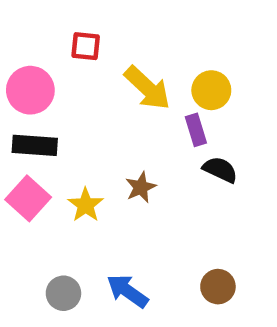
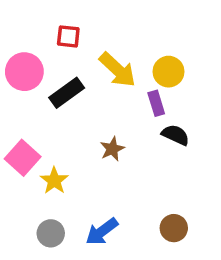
black rectangle: (35, 145) -> (67, 93), moved, turned -40
yellow star: (86, 205) -> (54, 181), moved
blue arrow: (127, 291) -> (102, 232), turned -72

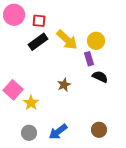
pink circle: (24, 72) -> (14, 15), moved
black rectangle: (67, 93) -> (38, 42), moved

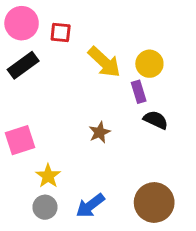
black rectangle: (38, 42) -> (23, 65), moved
pink square: (13, 90) -> (20, 140), turned 30
yellow star: (31, 103) -> (48, 176), moved
brown circle: (99, 130) -> (154, 202), size x1.6

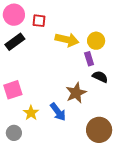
yellow arrow: (104, 62) -> (67, 40), turned -30
brown star: (100, 132) -> (76, 93), moved, size x1.5
blue arrow: (90, 206) -> (58, 112), moved, turned -90
gray circle: (45, 207) -> (14, 133), moved

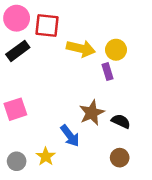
red square: (39, 21) -> (47, 25), size x1.5
black semicircle: (100, 77) -> (121, 121), moved
yellow star: (31, 113) -> (46, 156), moved
brown circle: (99, 130) -> (120, 158), size x0.6

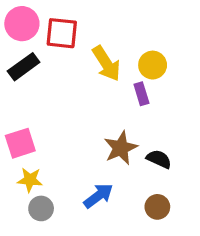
yellow arrow: (81, 49) -> (106, 63), turned 44
blue arrow: (70, 136) -> (98, 196), moved, turned -90
yellow star: (46, 156) -> (30, 180), moved, turned -30
gray circle: (17, 161) -> (41, 208), moved

